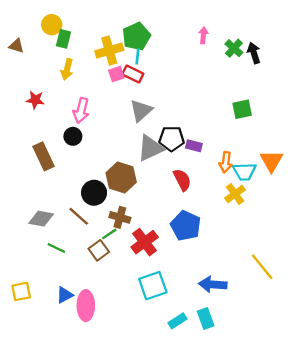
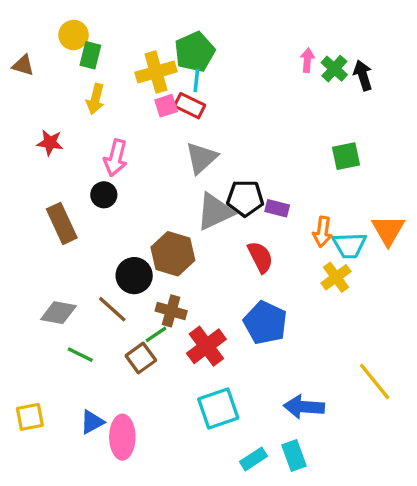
pink arrow: (203, 35) -> (307, 60), moved

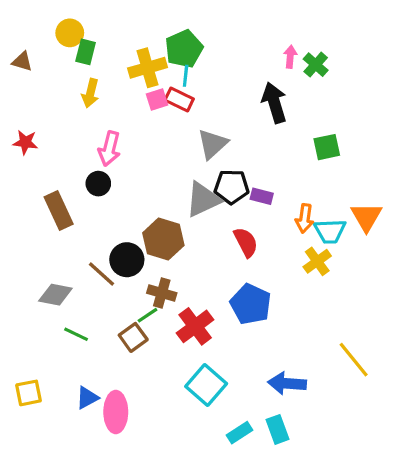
black arrow: (363, 75) -> (274, 103), moved, size x1.4
red star: (50, 143) -> (25, 142), moved
gray triangle: (201, 158) -> (213, 144), moved
brown line: (112, 309) -> (101, 274), moved
cyan square: (218, 408) -> (206, 385), turned -30

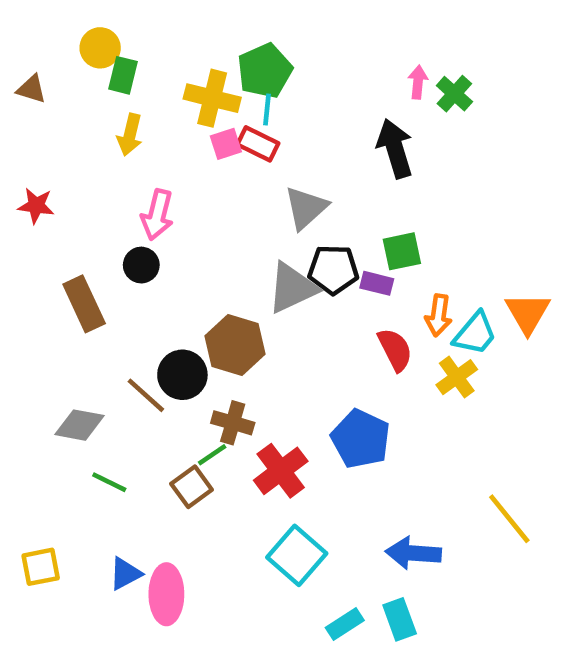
yellow cross: (147, 68) -> (212, 98), turned 30
green square: (327, 147) -> (402, 251), moved
cyan trapezoid: (330, 231) -> (475, 334), turned -48
red semicircle: (246, 242) -> (395, 350), moved

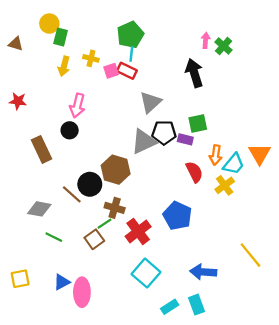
yellow cross: (212, 98) -> (91, 58), moved, size x0.6

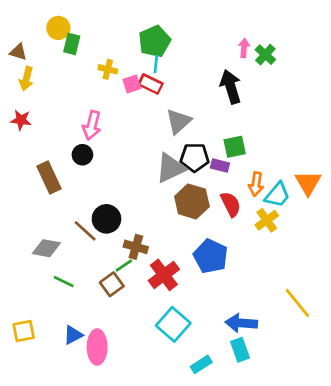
yellow arrow: (64, 66) -> (26, 79), moved
brown hexagon: (116, 170) -> (192, 201), moved
cyan rectangle: (197, 305) -> (240, 350), moved

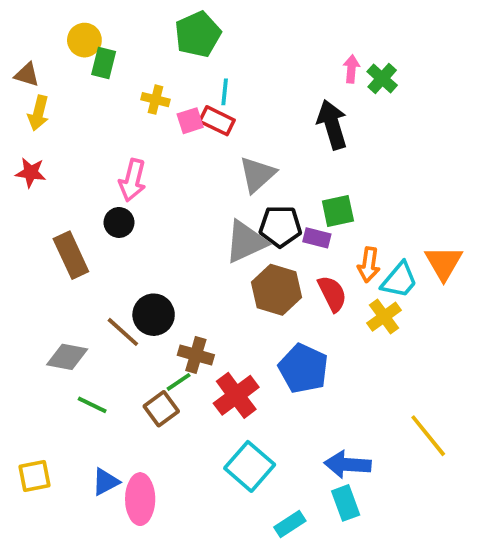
green pentagon: (155, 41) -> (198, 34), moved

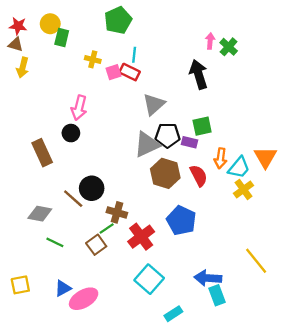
red star: (31, 173) -> (18, 26), moved
yellow cross: (384, 317) -> (243, 189), moved
pink ellipse: (140, 499) -> (84, 299), turned 60
cyan rectangle: (346, 503) -> (217, 295), moved

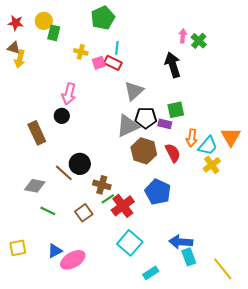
brown triangle: (16, 44) -> (14, 48), moved
green line: (107, 229) -> (108, 199), moved
yellow line: (256, 261) -> (223, 269), moved

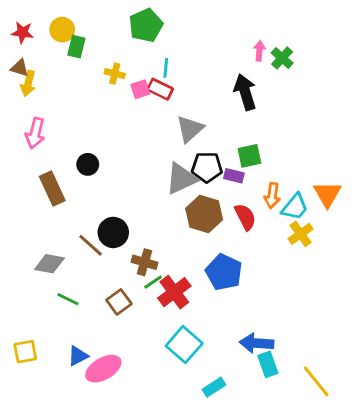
pink arrow: (69, 94) -> (35, 133), moved

